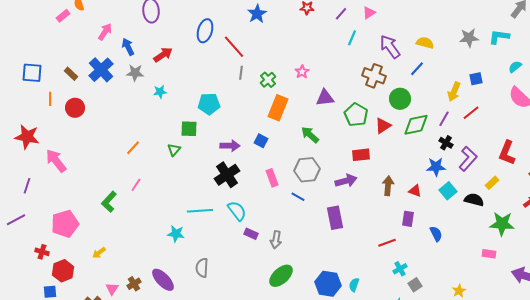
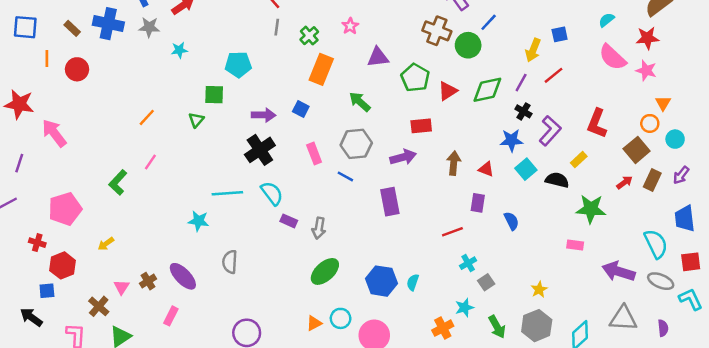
blue cross: (101, 70) -> (108, 24), turned -35
green circle: (400, 99) -> (468, 45), moved

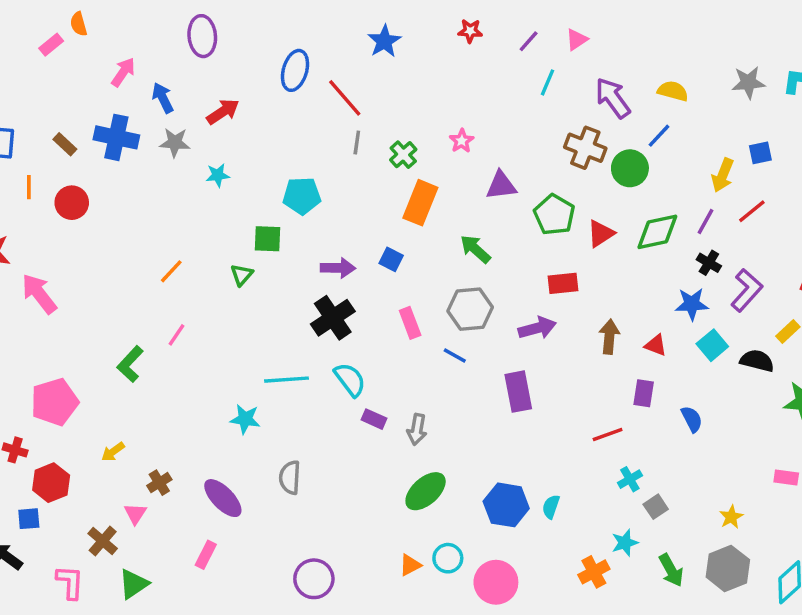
pink rectangle: (575, 245) -> (786, 477), moved
brown cross: (148, 281) -> (159, 483), moved

